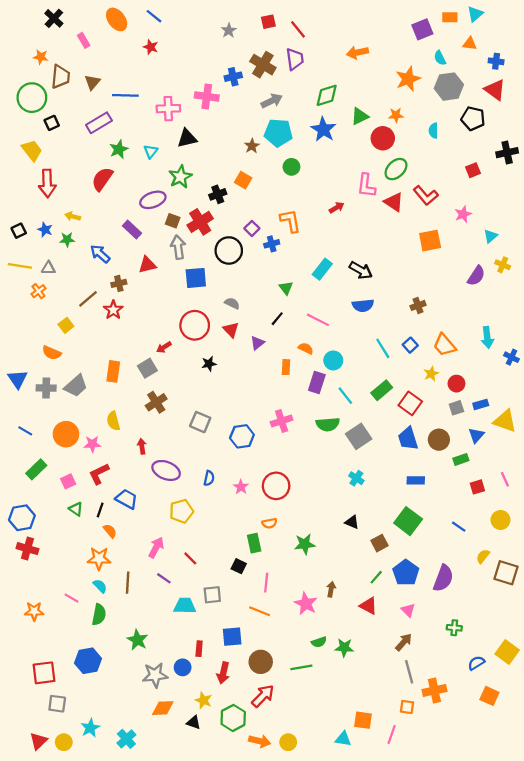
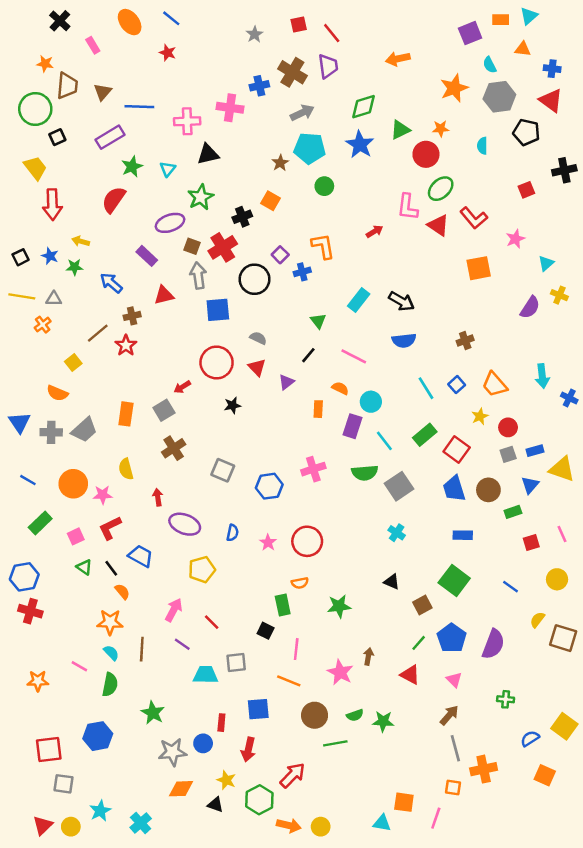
black line: (100, 510) -> (111, 568), turned -56
brown circle: (261, 662) -> (315, 715), moved

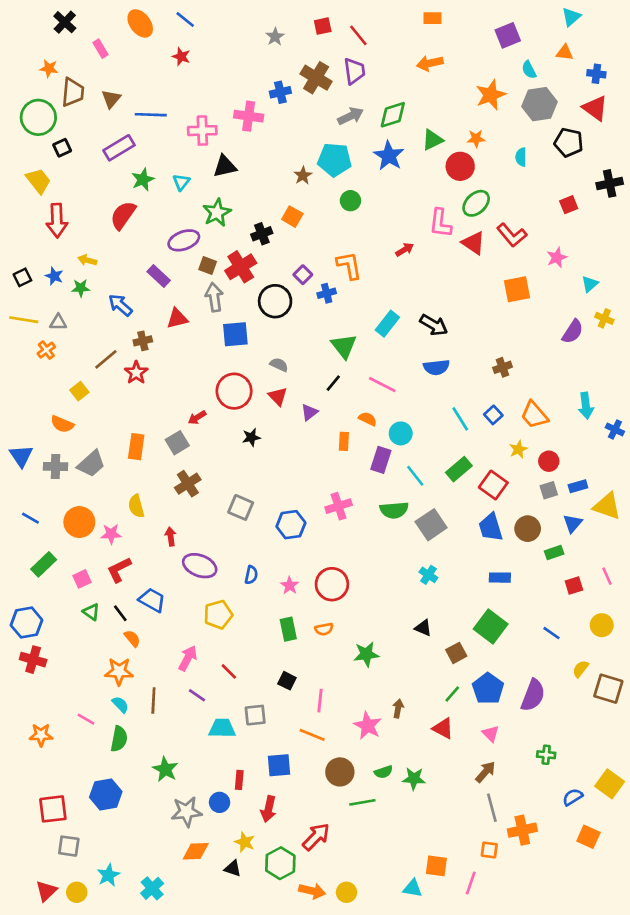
orange rectangle: (501, 20) -> (432, 18), moved
gray arrow: (302, 113) -> (350, 116), moved
green triangle: (318, 321) -> (344, 346), size x1.5
green rectangle: (283, 605) -> (288, 629), moved

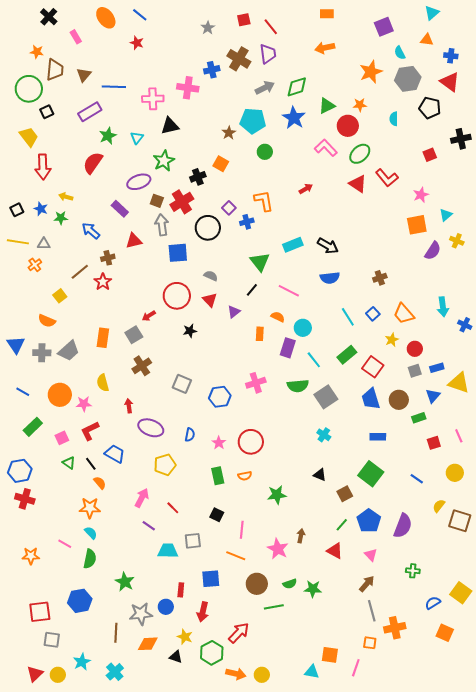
pink L-shape: (440, 223) -> (326, 148), moved, turned 130
orange square: (517, 289) -> (417, 225), moved
cyan rectangle: (387, 324) -> (293, 245), turned 30
brown line: (153, 701) -> (116, 633), moved

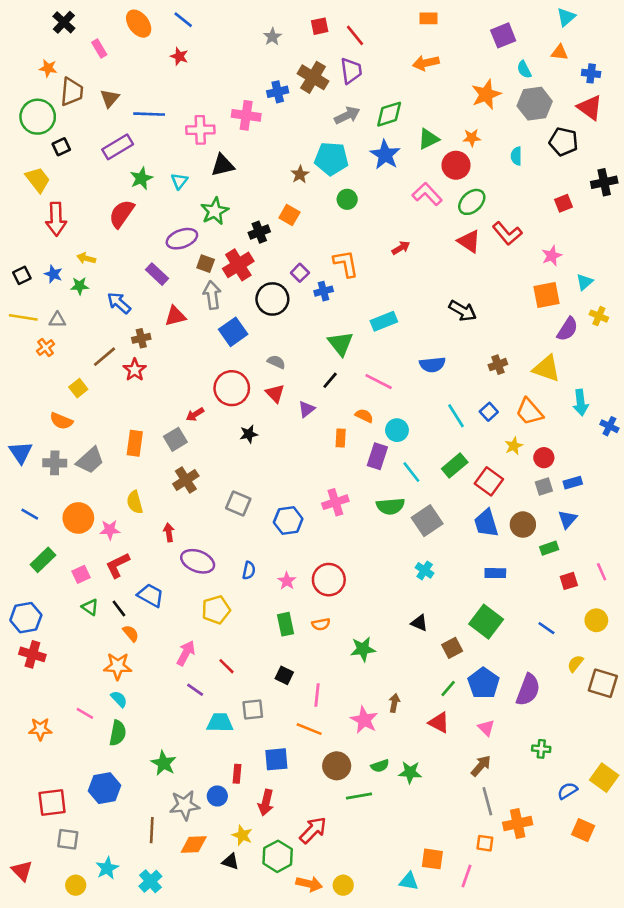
black arrow: (328, 246) -> (463, 311), moved
blue square: (178, 253) -> (233, 332), turned -30
yellow triangle: (459, 383) -> (546, 368), moved
red triangle: (35, 674) -> (22, 871), moved, turned -30

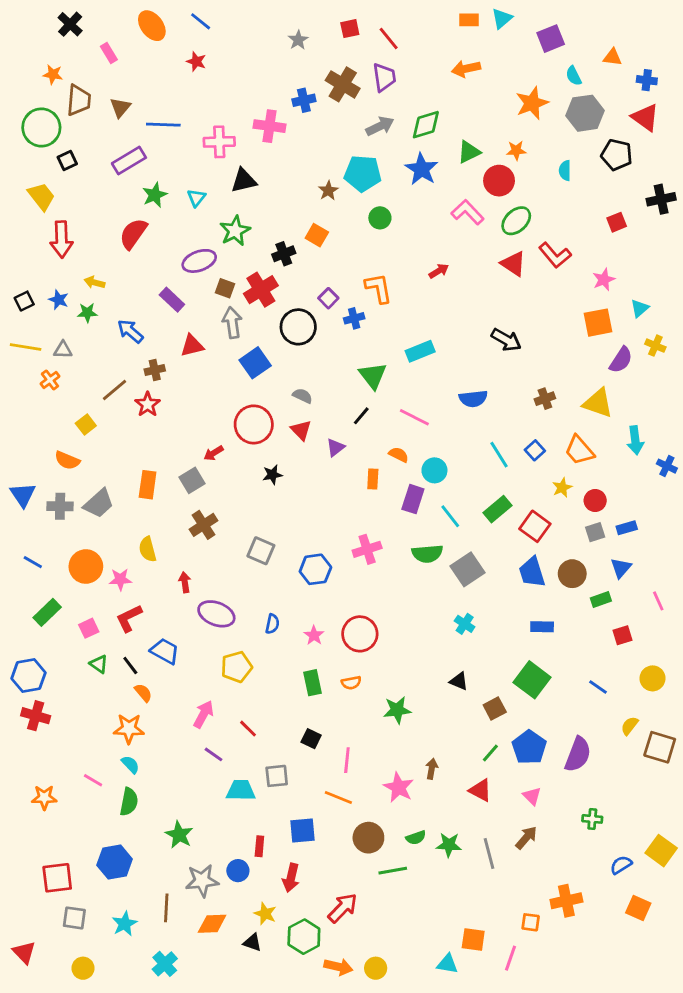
cyan triangle: (566, 17) -> (502, 18), moved
pink line: (602, 572) -> (658, 601), moved
gray line: (487, 801) -> (489, 853), moved
cyan star: (107, 868) -> (125, 924), moved

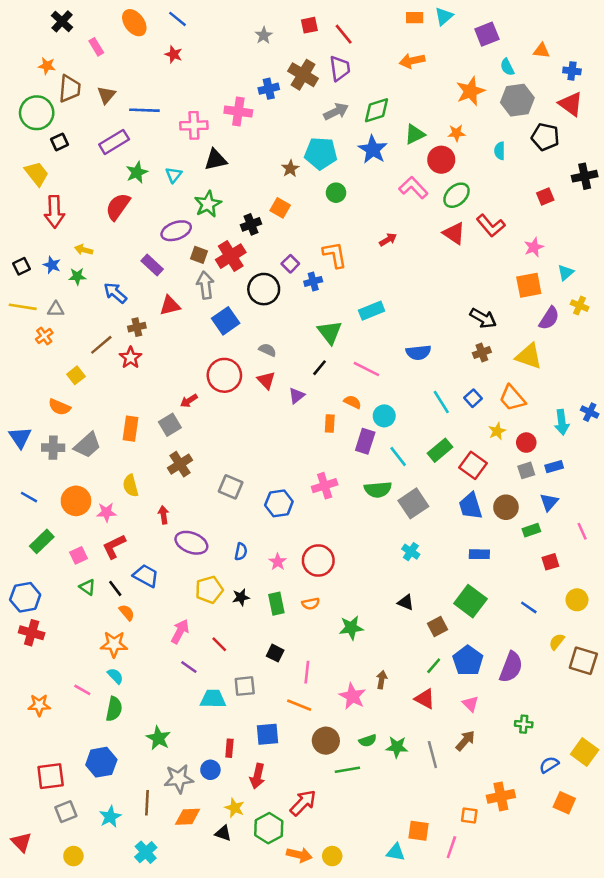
black arrow: (506, 340) -> (483, 318), moved
cyan arrow: (635, 440) -> (562, 422), moved
black star: (272, 475) -> (241, 597), moved
gray square: (74, 918) -> (66, 812), turned -30

